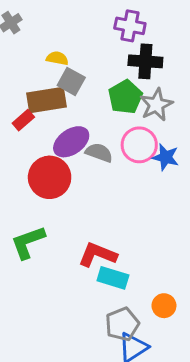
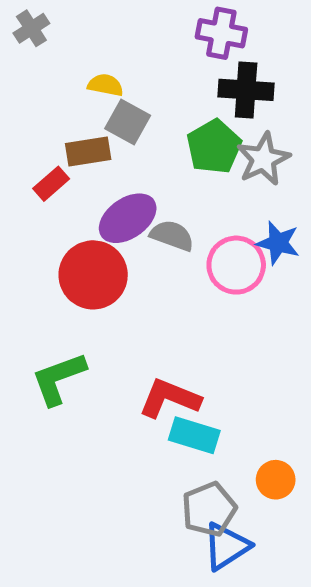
brown rectangle: (46, 100) -> (88, 152), size x0.7
pink circle: (139, 145) -> (236, 265), moved

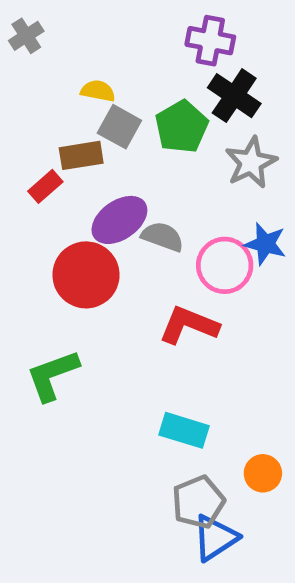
black cross: (246, 90) -> (234, 96), turned 30
green pentagon: (214, 147) -> (182, 127), moved
red L-shape: (170, 398) -> (189, 325), moved

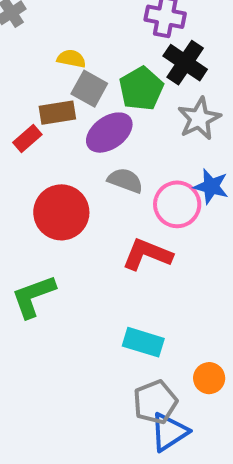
purple ellipse: (119, 220) -> (109, 133), moved

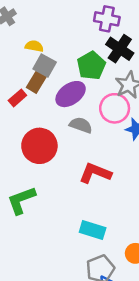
yellow semicircle: (71, 59) -> (34, 46), moved
gray square: (89, 89) -> (45, 66), moved
brown rectangle: (57, 113) -> (37, 81), turned -50
pink circle: (177, 204) -> (115, 108), moved

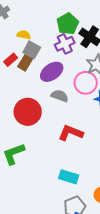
purple cross: (107, 19) -> (65, 44), moved, turned -36
green pentagon: (91, 66) -> (68, 24), moved
red rectangle: (17, 98) -> (11, 60), moved

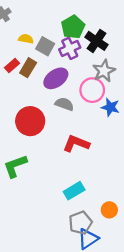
gray square: (32, 50) -> (45, 46), moved
cyan rectangle: (69, 177) -> (74, 191), turned -48

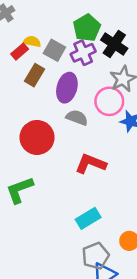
red rectangle: (12, 66) -> (20, 52), moved
purple ellipse: (56, 78) -> (67, 88), turned -40

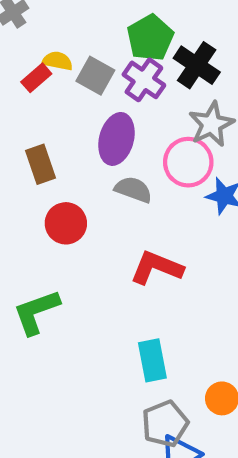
purple cross: (83, 53) -> (144, 80), turned -30
brown rectangle: (35, 75) -> (41, 164), moved, turned -50
red circle: (37, 137) -> (66, 223), size x0.7
cyan rectangle: (88, 218) -> (152, 360), turned -70

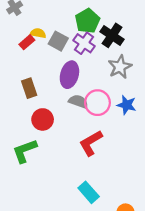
pink circle: (188, 162) -> (97, 103), moved
red L-shape: (157, 268) -> (91, 143), turned -52
green L-shape: (36, 312) -> (25, 151), moved
cyan rectangle: (152, 360) -> (89, 192), turned -30

